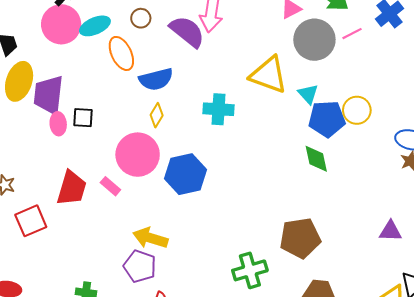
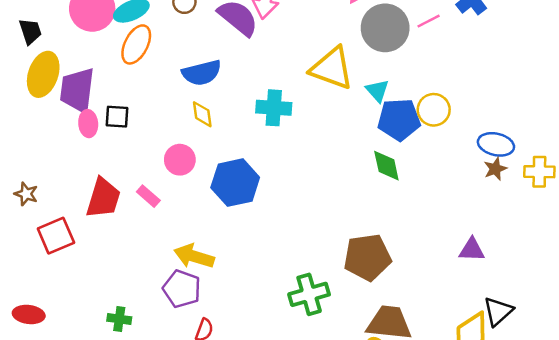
orange ellipse: (121, 53) -> (136, 44), moved, turned 52
yellow diamond: (157, 115) -> (202, 114), turned -40
pink circle: (138, 155) -> (180, 160), size x0.6

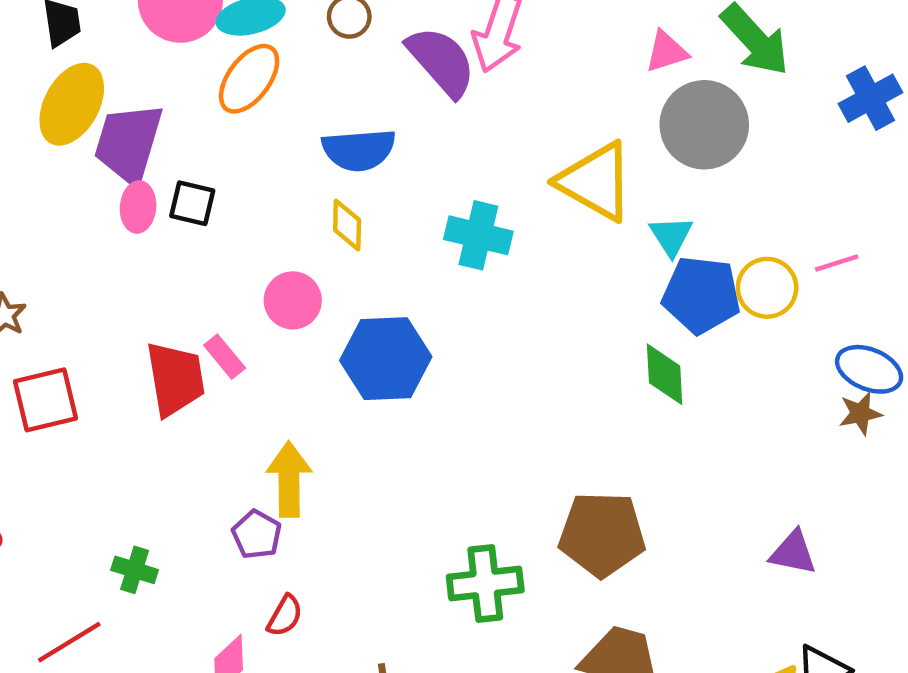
pink line: (429, 21) -> (837, 263), moved
red trapezoid: (103, 198) -> (175, 379), moved, turned -36
yellow arrow: (194, 256) -> (289, 479), turned 63
purple pentagon: (182, 289) -> (257, 535), size x0.7

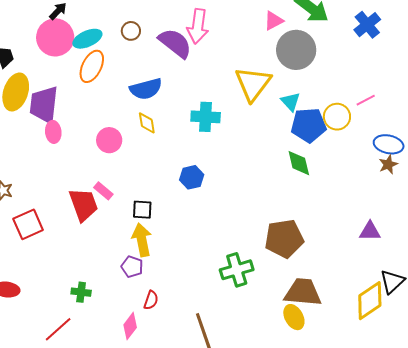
yellow triangle: (596, 182) -> (253, 84), turned 48
black square: (192, 203) -> (142, 210), moved
pink circle: (293, 300) -> (109, 140), moved
blue hexagon: (386, 359) -> (192, 177), moved, size x0.6

